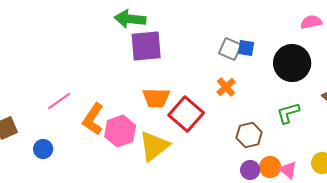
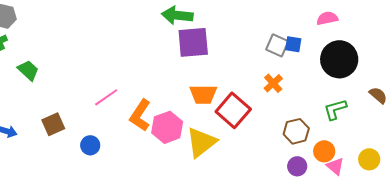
pink semicircle: (311, 22) -> (327, 18), moved
orange circle: (270, 167) -> (324, 151), moved

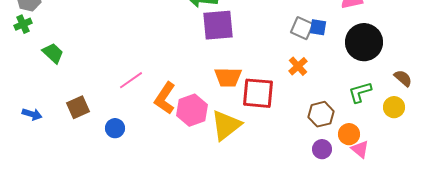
red square: (233, 110) -> (258, 93), turned -36
yellow circle: (369, 159) -> (394, 107), moved

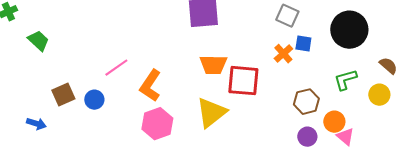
blue square: (318, 27) -> (303, 44), moved
pink hexagon: (192, 110) -> (157, 124), moved
blue arrow: (32, 114) -> (36, 124), moved
blue circle: (115, 128) -> (94, 100), moved

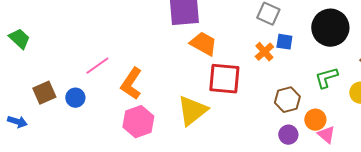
orange trapezoid: (213, 65) -> (203, 44), moved, turned -152

